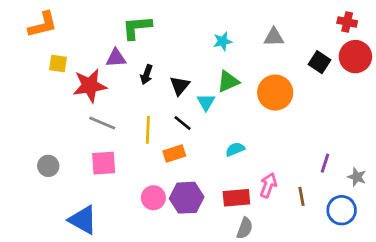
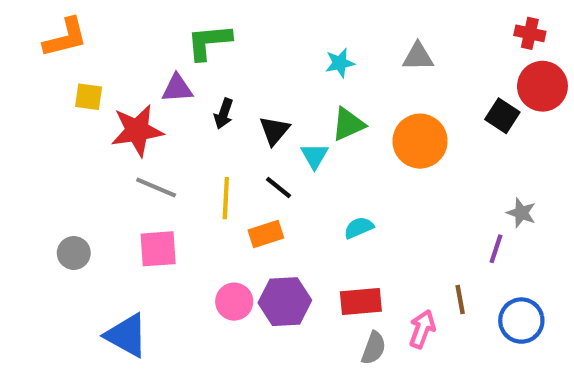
black square: (319, 62) -> (502, 116), moved
gray star: (357, 177) -> (521, 213), moved
pink arrow: (268, 185) -> (422, 329), moved

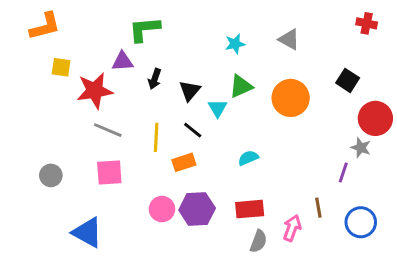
gray triangle: (418, 57) -> (289, 39), turned 30
red circle: (542, 86) -> (375, 118), moved

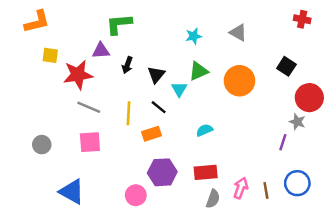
brown line: (318, 208) -> (266, 190), moved
pink circle: (162, 209) -> (136, 195), moved

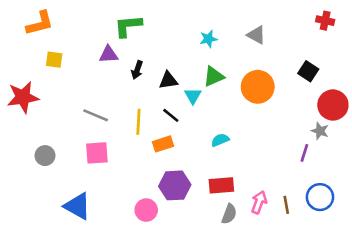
red star: (78, 75) -> (23, 97), moved
black triangle: (156, 75) -> (168, 80), turned 42

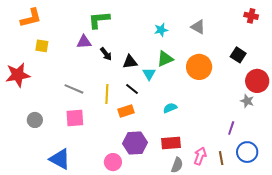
black arrow: (137, 70) -> (106, 54), turned -56
purple line: (304, 153) -> (231, 128), moved

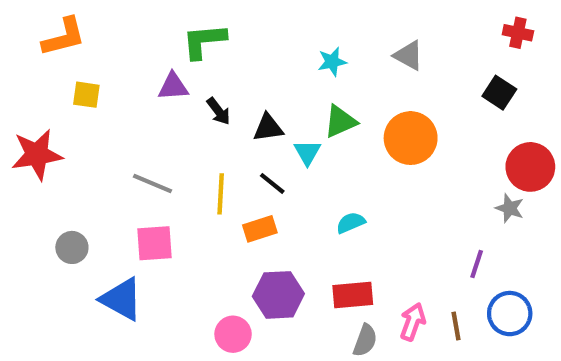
black square: (238, 55) -> (499, 93), moved
blue triangle: (60, 159) -> (122, 299), moved

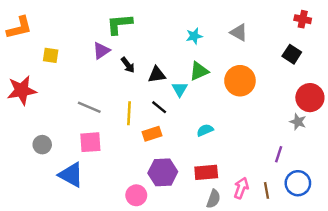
orange L-shape: (64, 37) -> (19, 28), moved
purple triangle: (173, 86) -> (101, 51), turned -30

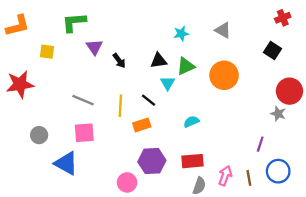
red cross: (303, 19) -> (283, 18), turned -35
green L-shape: (119, 24) -> (74, 22), moved
purple triangle: (101, 51) -> (94, 47), turned -30
black triangle: (157, 75) -> (159, 61), moved

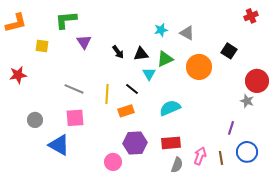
gray triangle: (223, 30) -> (187, 33), moved
black square: (273, 50) -> (229, 51), moved
black arrow: (119, 61) -> (118, 52), moved
red star: (20, 84) -> (18, 75), size x0.7
cyan semicircle: (191, 122) -> (170, 108), size x1.5

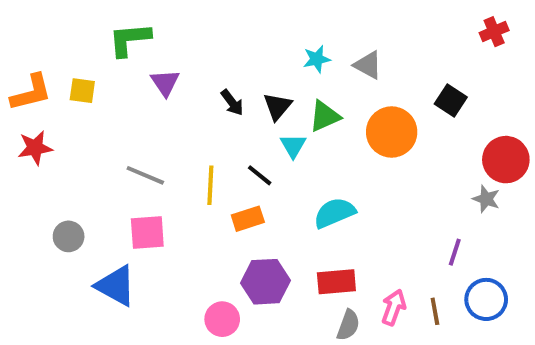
orange L-shape: (16, 23) -> (31, 93), moved
black triangle: (141, 54) -> (277, 106), turned -42

